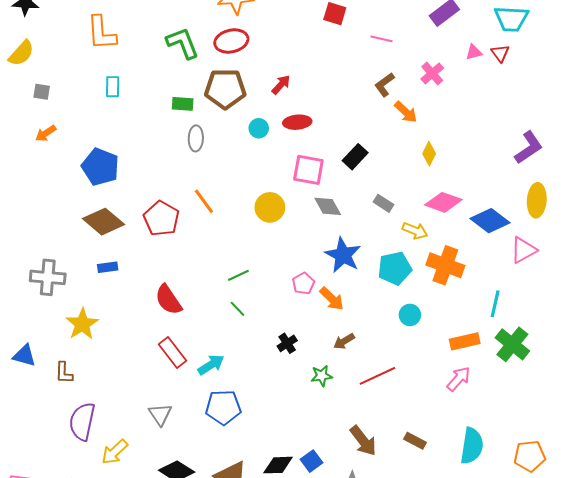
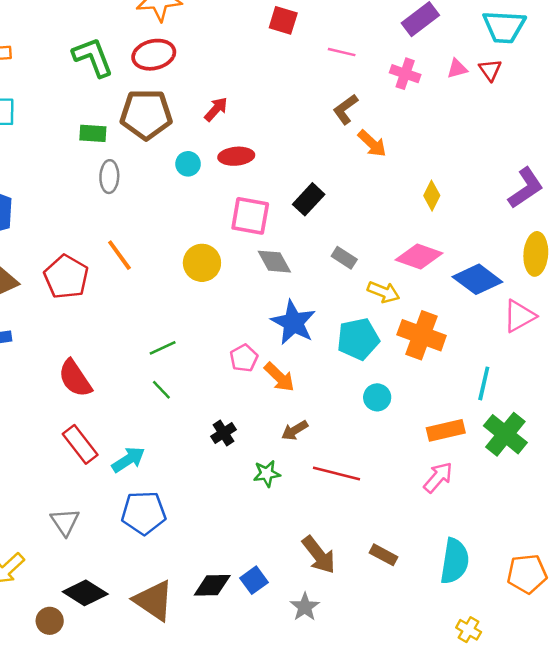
pink cross: (432, 73) -> (405, 74), moved, turned -30
yellow diamond: (429, 154) -> (432, 196), moved
red line: (377, 376) -> (337, 474), turned 39

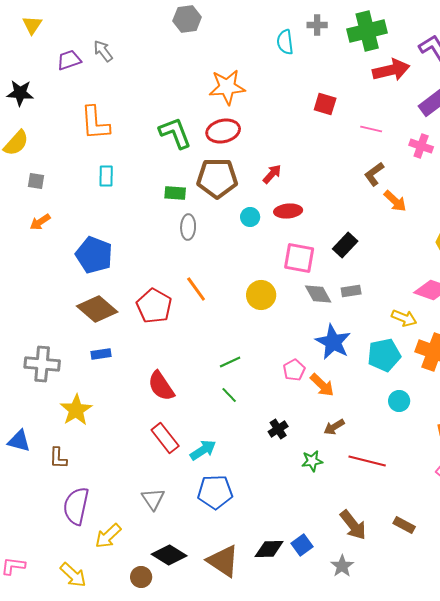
gray rectangle: (344, 258) -> (351, 291), moved, turned -42

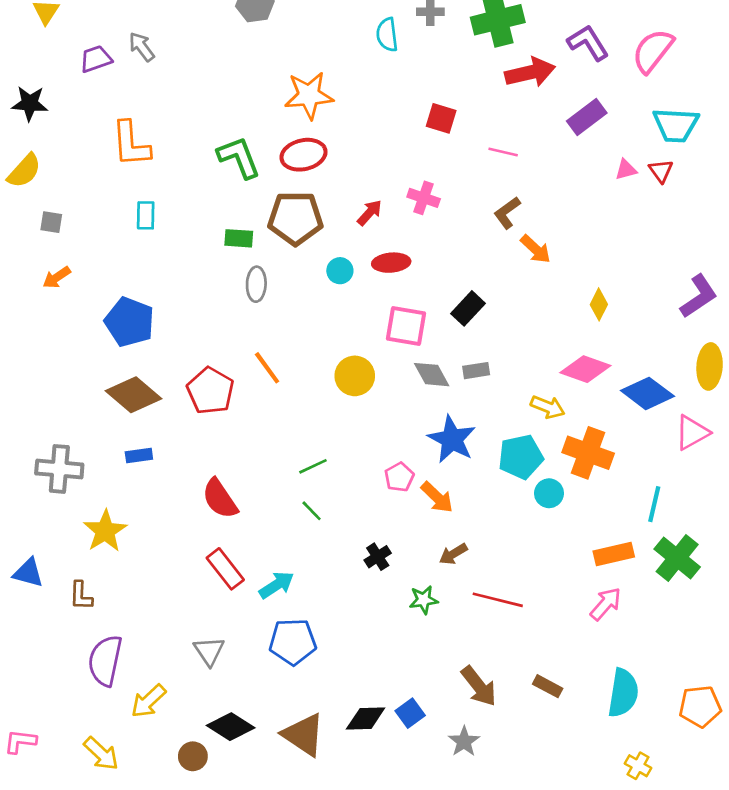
pink cross: (421, 146) -> (424, 198), moved
cyan circle: (399, 401) -> (549, 493), moved

